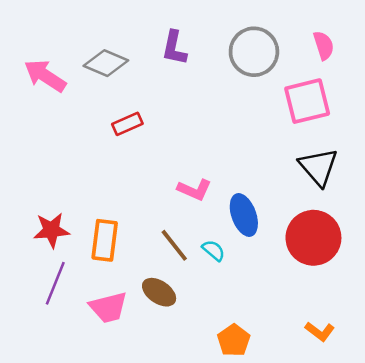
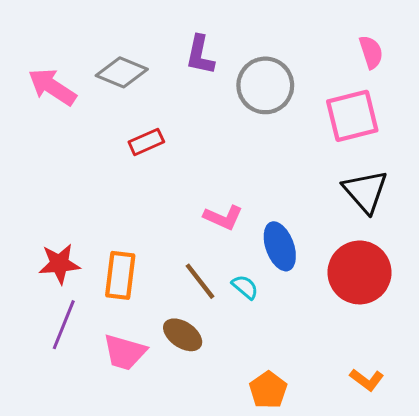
gray circle: (254, 52) -> (265, 85), moved
pink trapezoid: (108, 307) -> (125, 352), turned 30

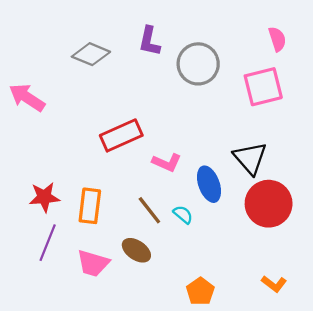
pink arrow: (52, 87) -> (27, 98), moved
red rectangle: (146, 142) -> (121, 135), moved, size x1.6
black triangle: (365, 191) -> (250, 158), moved

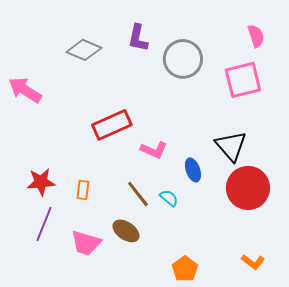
blue ellipse: (209, 184) -> (193, 170), size x0.7
orange rectangle: (90, 206) -> (83, 190), size x0.6

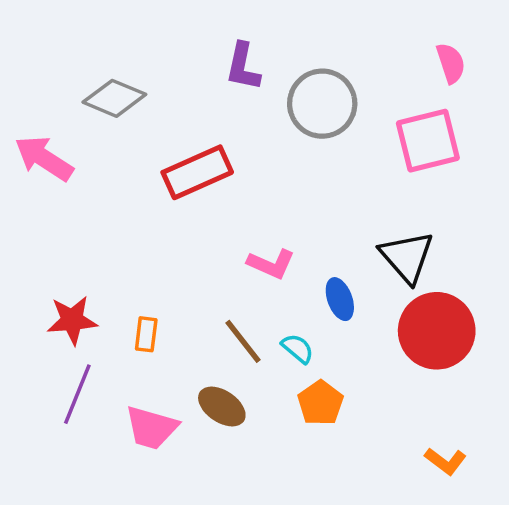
gray diamond: (84, 50) -> (114, 98), moved
red rectangle: (112, 125) -> (197, 172), moved
orange pentagon: (185, 269) -> (320, 403), moved

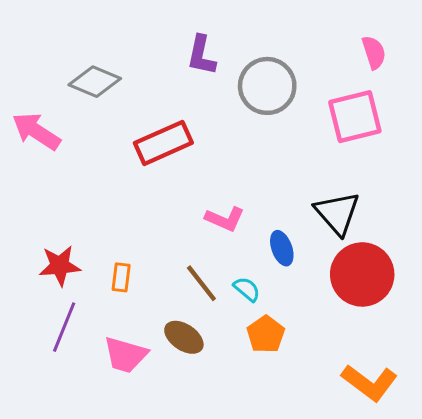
orange L-shape: (445, 461) -> (369, 383), size x1.6

